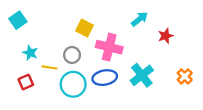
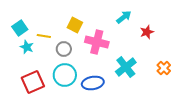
cyan square: (18, 20) -> (20, 28), moved
yellow line: (49, 67) -> (44, 36), moved
blue ellipse: (105, 78) -> (93, 83), moved
red square: (26, 82) -> (33, 82), moved, size x1.6

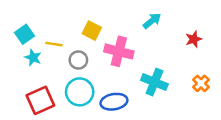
red star: (147, 32) -> (194, 39), moved
cyan cross: (126, 67) -> (154, 82), turned -30

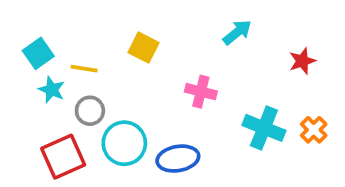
pink cross: (119, 51) -> (201, 92), moved, size x0.7
gray circle: (78, 60) -> (90, 111), moved
cyan cross: (154, 82) -> (264, 128), moved

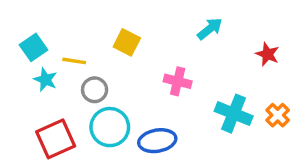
red star: (302, 61) -> (267, 54), turned -30
gray circle: (90, 111) -> (95, 90), moved

